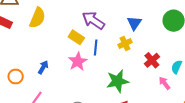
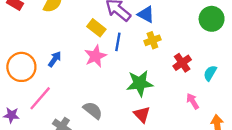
blue triangle: (134, 23) -> (146, 14), moved, turned -42
orange circle: (16, 76) -> (21, 67), size x1.6
pink arrow: (164, 83) -> (193, 101), moved

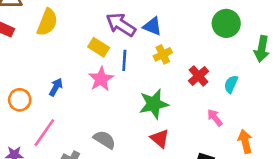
orange circle: (21, 67) -> (20, 100), size x0.7

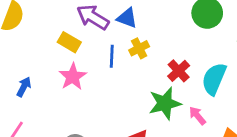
blue line: (124, 60) -> (112, 56), moved
cyan semicircle: (231, 84) -> (214, 79), size x1.6
green star: (154, 104) -> (165, 103), moved

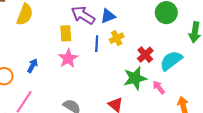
blue triangle: (127, 18) -> (108, 16), turned -42
yellow rectangle: (69, 42) -> (66, 33), turned 56
cyan semicircle: (214, 79) -> (171, 61), turned 30

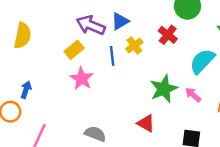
yellow rectangle: (66, 33) -> (74, 50), turned 63
red cross: (145, 55) -> (168, 35), moved
blue arrow: (33, 66) -> (26, 90), moved

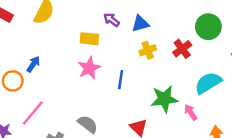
purple arrow: (91, 25) -> (111, 20), size x0.6
yellow rectangle: (74, 50) -> (89, 39), turned 30
blue line: (112, 56) -> (121, 80), moved

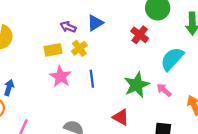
yellow cross: (148, 50) -> (79, 48), moved

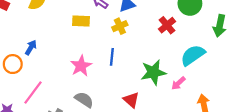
yellow cross: (79, 48) -> (120, 26), moved
pink star: (60, 76) -> (81, 66), moved
pink arrow: (164, 90) -> (178, 83), turned -96

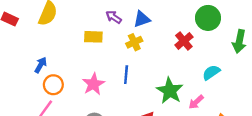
cyan semicircle: (193, 55) -> (211, 72), size x0.7
orange circle: (13, 64) -> (53, 85), moved
green star: (153, 72) -> (170, 91), turned -30

